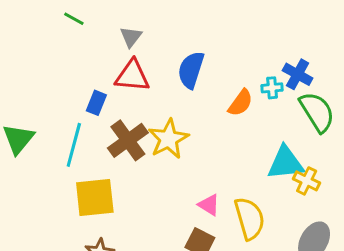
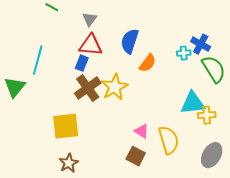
blue rectangle: (96, 103) -> (82, 63), moved
orange semicircle: (240, 103) -> (148, 63), moved
cyan line: (74, 145) -> (38, 60), moved
yellow cross: (307, 181) -> (207, 115), turned -30

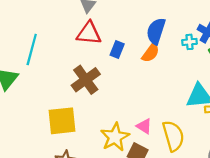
blue semicircle: (130, 41) -> (156, 31), moved
blue rectangle: (82, 63) -> (117, 49), moved
yellow star: (115, 87) -> (115, 137), moved

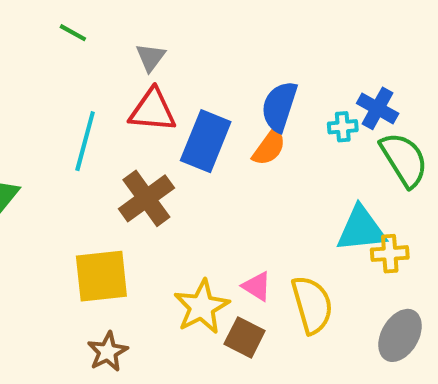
cyan line: (32, 49) -> (85, 141), moved
blue rectangle: (117, 49) -> (206, 141), size x1.8

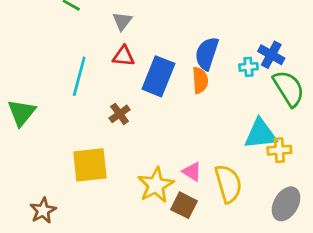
red triangle: (153, 110) -> (124, 56), size x0.7
orange semicircle: (269, 147) -> (200, 80), turned -40
brown cross: (146, 198) -> (120, 114), size x0.6
brown star: (108, 352) -> (43, 211), moved

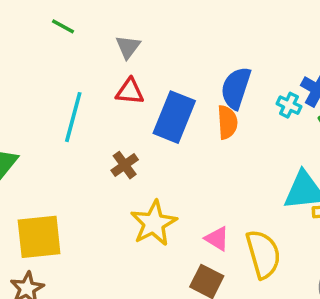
cyan cross: (248, 67) -> (289, 105), turned 30
yellow square: (90, 165) -> (39, 237), moved
yellow star: (156, 185) -> (154, 223), moved

